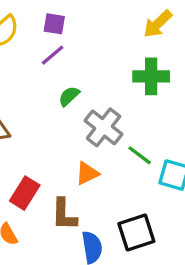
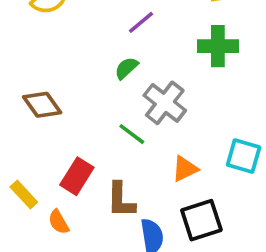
purple line: (53, 55) -> (141, 22), moved
green line: (140, 155) -> (132, 134), moved
orange triangle: (87, 173) -> (185, 169), moved

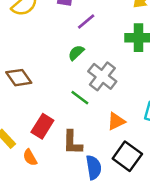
black square: (201, 220) -> (127, 156), turned -36

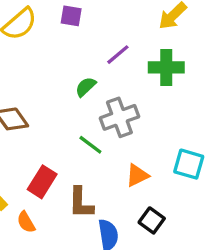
purple line: (86, 21) -> (118, 55), moved
gray cross: (102, 76) -> (119, 117), turned 32
black square: (127, 156) -> (152, 220), size x0.7

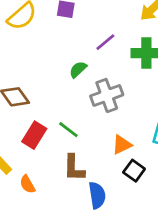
green line: (90, 145) -> (68, 130), moved
red rectangle: (42, 182) -> (34, 135), moved
black square: (152, 220) -> (134, 171), moved

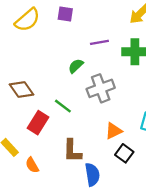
purple line: (105, 42) -> (99, 42), turned 30
green line: (68, 130) -> (63, 106), moved

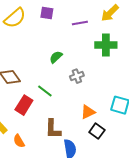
purple line: (99, 42) -> (80, 23), moved
gray cross: (101, 88) -> (77, 76), size x0.6

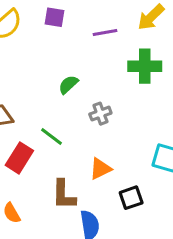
orange triangle: (88, 112) -> (100, 169), moved
black square: (97, 131) -> (131, 198), turned 35

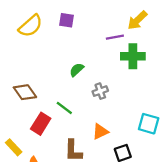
purple line: (105, 33) -> (115, 37), moved

